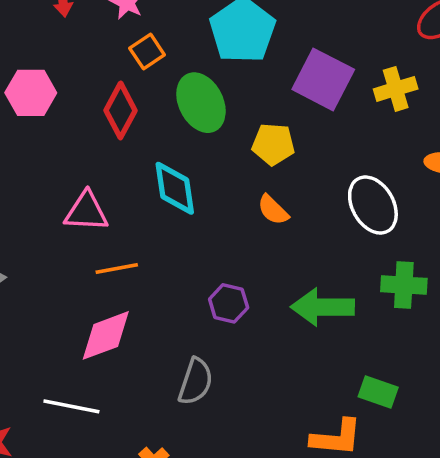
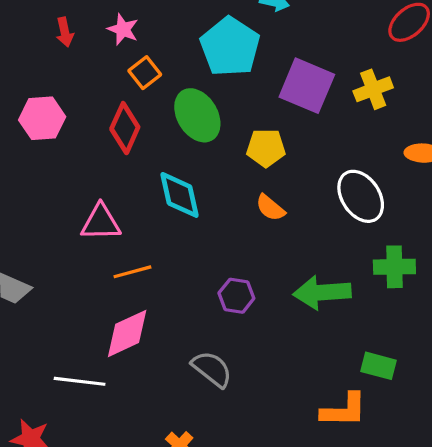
gray semicircle: (196, 381) -> (212, 369), turned -66
white line: (71, 406) -> (80, 381), moved

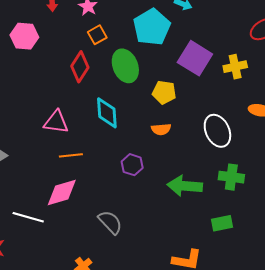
pink hexagon: (42, 118) -> (24, 36), moved
orange semicircle: (270, 208) -> (161, 129), turned -54
purple hexagon: (236, 296) -> (132, 165), moved
green rectangle: (378, 366) -> (222, 223), moved, turned -35

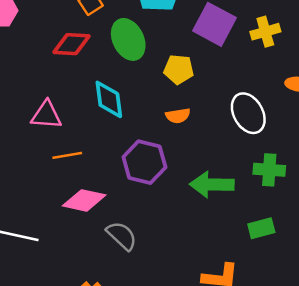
red diamond: (80, 67) -> (71, 44), turned 64
purple hexagon: (132, 165) -> (144, 162), size x1.6
pink diamond: (62, 193) -> (84, 200), moved, turned 32

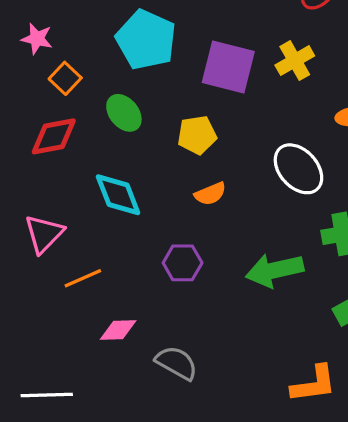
green ellipse: (128, 39) -> (124, 113), size x0.7
pink triangle: (46, 115) -> (44, 234), turned -36
purple hexagon: (144, 162) -> (183, 263), size x0.7
pink diamond: (84, 200) -> (118, 330), size x0.7

